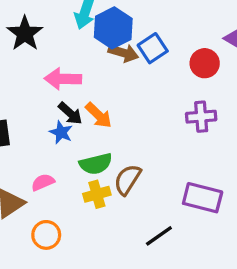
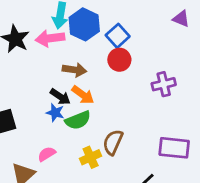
brown arrow: (123, 53) -> (74, 70), moved
red circle: (205, 63) -> (119, 60), moved
pink arrow: (63, 79) -> (50, 38), moved
green semicircle: (96, 164) -> (78, 120), moved

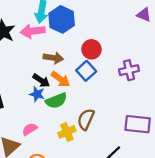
blue square: (118, 36) -> (86, 71), moved

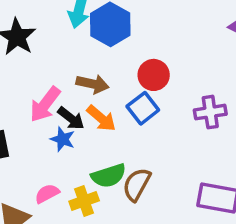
pink arrow: (33, 31) -> (45, 104), moved, turned -50
green semicircle: (56, 101) -> (109, 176), moved
yellow cross: (67, 132) -> (84, 201), moved

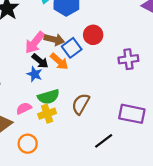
pink arrow: (45, 104) -> (35, 42), moved
blue square: (143, 108) -> (72, 48), moved
green semicircle: (109, 176) -> (48, 97), moved

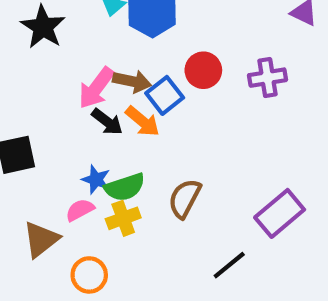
purple cross: (128, 59) -> (268, 78), moved
blue star: (34, 74) -> (96, 180), moved
purple rectangle: (132, 114) -> (280, 213), turned -50

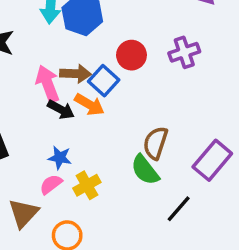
pink arrow: (96, 88) -> (48, 84), turned 132
green semicircle: (125, 187) -> (145, 170), moved, turned 80
brown semicircle: (185, 198) -> (156, 143), moved

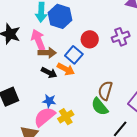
brown arrow: (75, 74) -> (47, 53), moved
pink arrow: (48, 84) -> (38, 40), moved
pink semicircle: (51, 184) -> (45, 117), size x1.6

